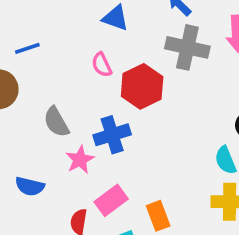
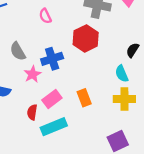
red hexagon: (142, 86) -> (86, 38), moved
orange rectangle: (158, 216) -> (84, 98), moved

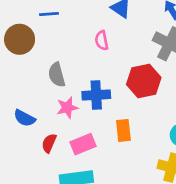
orange rectangle: (84, 98) -> (123, 130), moved
red semicircle: (32, 112) -> (49, 143), moved

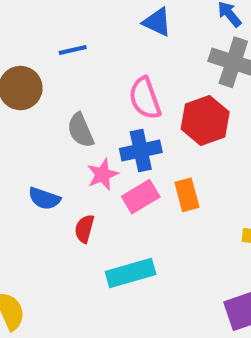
blue line: (49, 14) -> (73, 50), moved
pink semicircle: (102, 40) -> (145, 98), moved, size x1.5
pink rectangle: (83, 144) -> (141, 197), moved

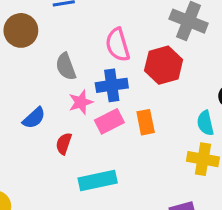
blue semicircle: (44, 199) -> (34, 118), turned -65

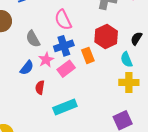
red hexagon: (164, 65) -> (106, 37), moved
blue semicircle: (34, 118) -> (27, 68), moved
orange rectangle: (146, 122) -> (88, 55), moved

